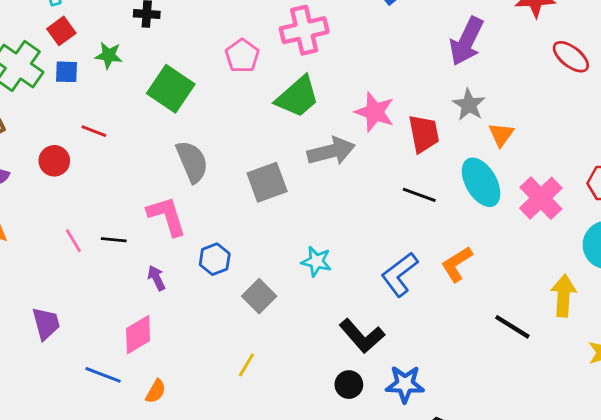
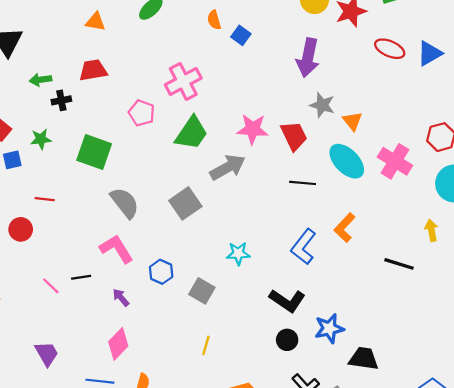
yellow arrow: (564, 296) -> (431, 230), size x0.7

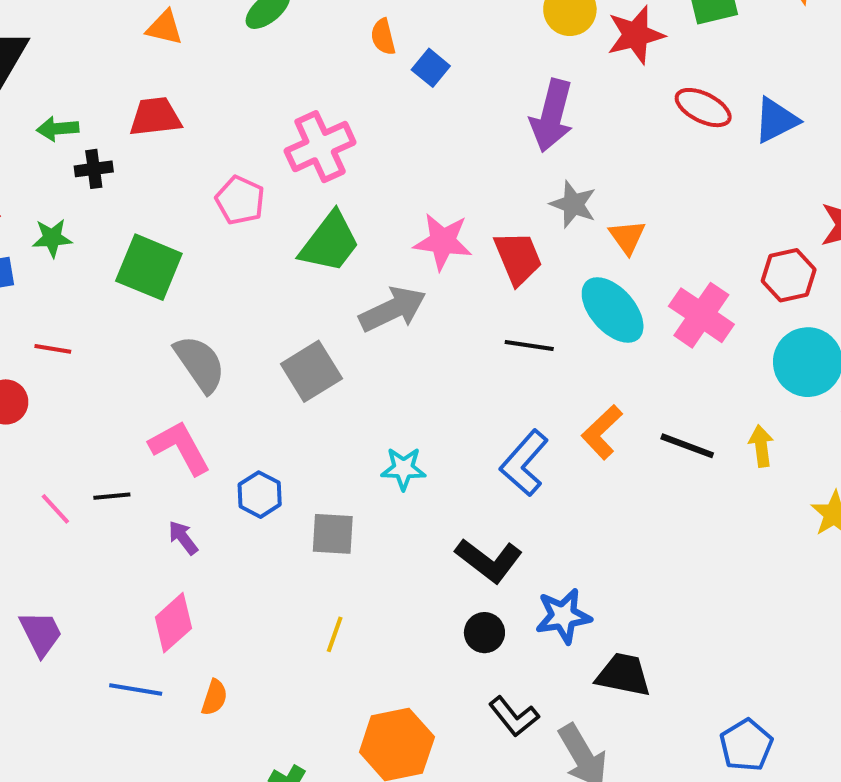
black line: (399, 264) -> (687, 446), moved
gray square: (202, 291) -> (333, 534), turned -30

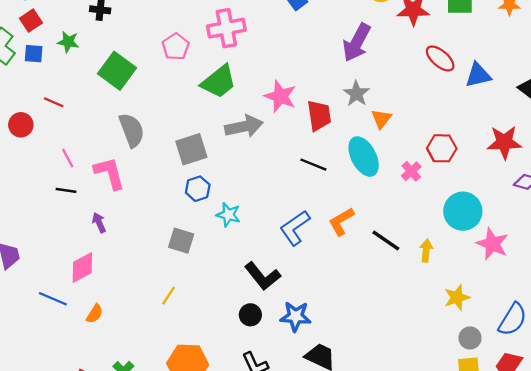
red hexagon: (789, 275) -> (442, 148), moved
pink cross: (701, 315) -> (411, 171), size x0.6
blue hexagon: (260, 495) -> (198, 189), moved
pink line: (55, 509) -> (68, 158), moved

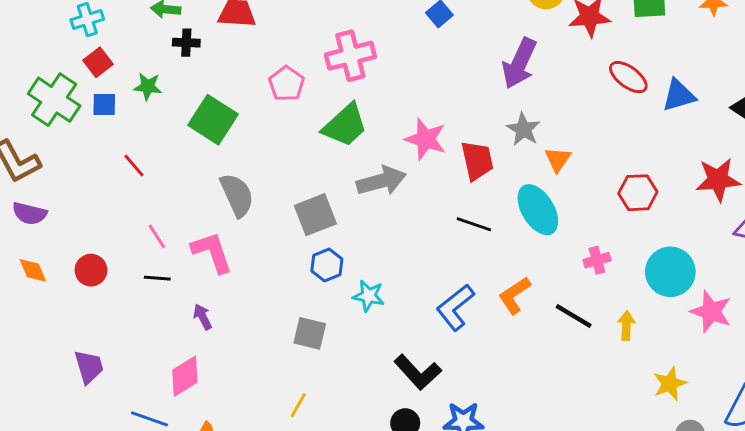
red line: (54, 102) -> (134, 166), turned 30
red circle: (21, 125) -> (91, 270), moved
pink cross: (411, 171) -> (597, 260), moved, turned 30

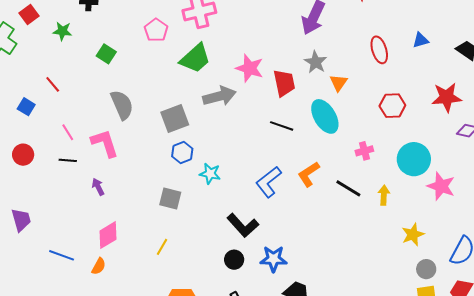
red ellipse: (628, 77) -> (379, 50), moved, turned 36
blue triangle: (679, 95) -> (420, 40), size x0.7
blue square: (104, 105) -> (26, 107), moved, turned 30
green square: (213, 120) -> (106, 54), size x0.6
pink diamond: (185, 376) -> (108, 235), moved

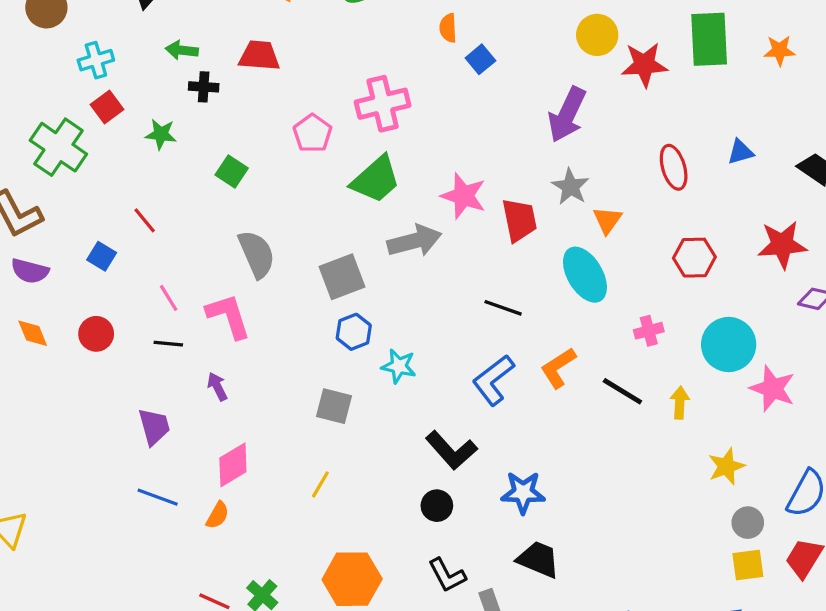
black line: (282, 126) -> (503, 308), moved
purple trapezoid: (21, 220) -> (154, 427), moved
blue star: (273, 259) -> (523, 492), moved

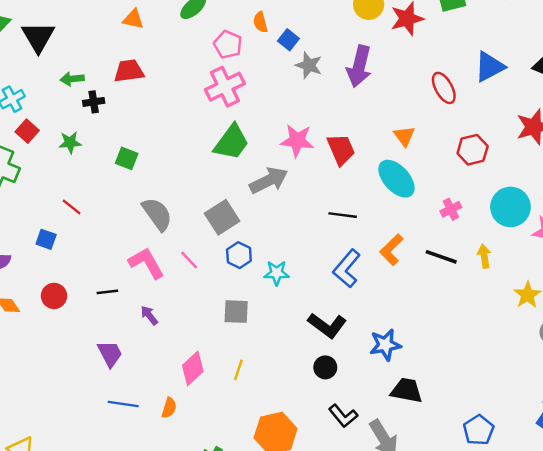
pink pentagon: (312, 133) -> (228, 45), moved
blue triangle: (740, 152) -> (490, 67), size x1.6
gray star: (570, 187) -> (309, 65), moved
pink line: (169, 298) -> (189, 260), moved
pink diamond: (233, 465) -> (193, 368), moved

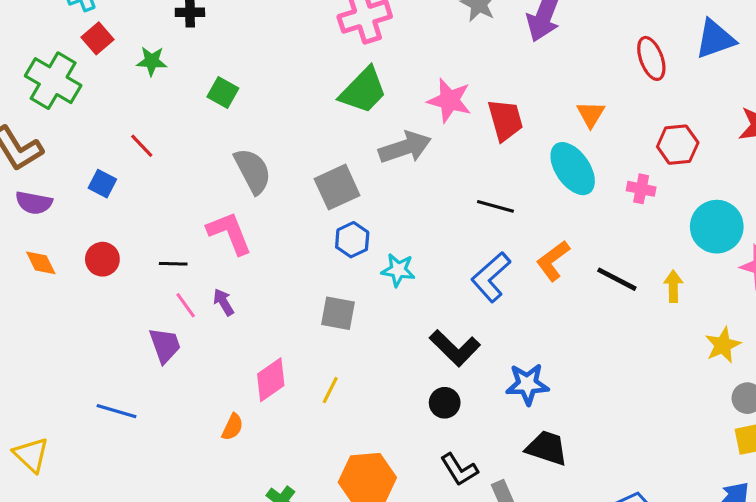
pink cross: (451, 209) -> (641, 189), moved, turned 30
pink line: (189, 260) -> (186, 305), moved
blue line: (123, 404) -> (117, 411), moved

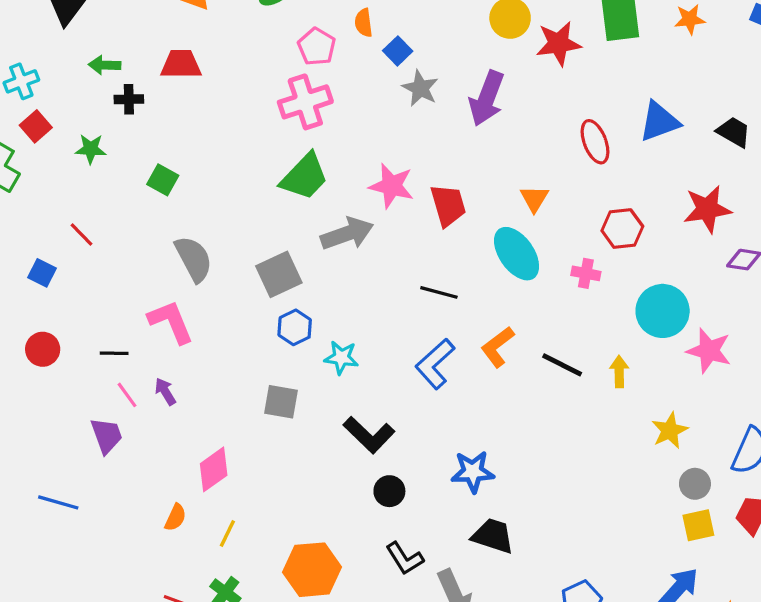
black L-shape: (455, 348) -> (369, 435), moved
yellow line: (330, 390) -> (227, 533), moved

